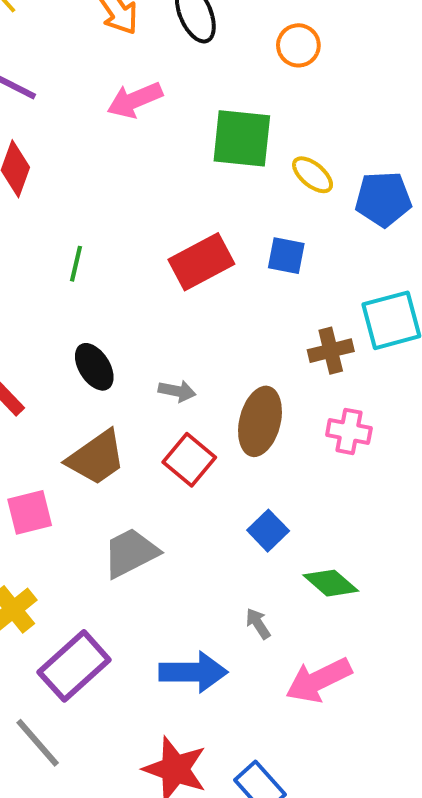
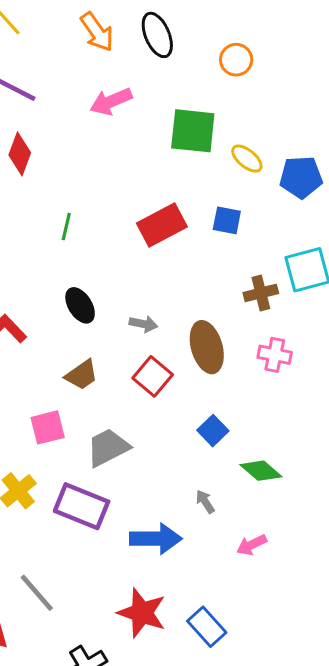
brown ellipse: (260, 421) -> (207, 347), turned -30
brown trapezoid: (96, 458) -> (82, 375), size x0.7
pink square: (30, 512) -> (48, 427), moved
purple rectangle: (74, 666) -> (82, 506), moved, turned 64
pink arrow: (319, 680) -> (252, 545), size x0.6

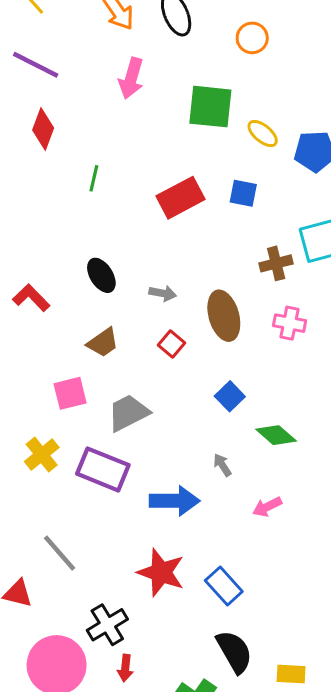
pink arrow: (111, 101) -> (131, 78), turned -51
green line: (66, 227) -> (94, 178), moved
red square: (153, 376) -> (172, 344), size x0.7

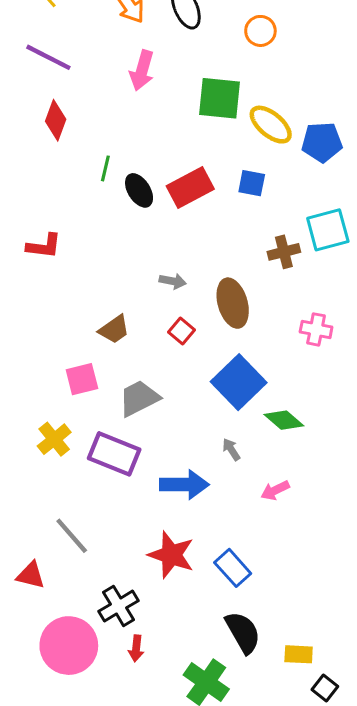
yellow ellipse: (263, 133) -> (271, 125), size x1.4
black ellipse: (101, 275) -> (139, 190), moved
red L-shape: (31, 298) -> (44, 246), moved, turned 141
pink cross: (290, 323) -> (316, 329), moved
blue square: (230, 396) -> (239, 382), size x1.8

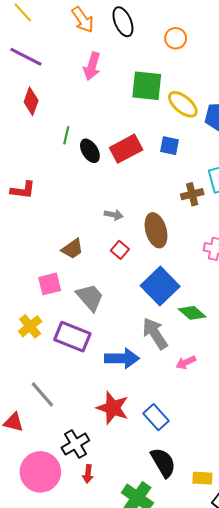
gray trapezoid: (139, 398) -> (90, 297), turned 76
gray arrow: (231, 449) -> (155, 334), size x2.0

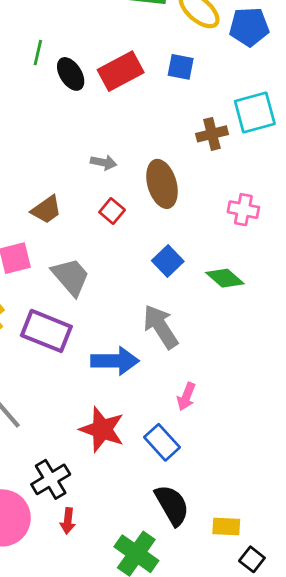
blue square: (160, 286) -> (168, 261), size x0.6
green diamond: (192, 313) -> (225, 278), moved
pink arrow: (186, 362) -> (186, 397), moved, turned -42

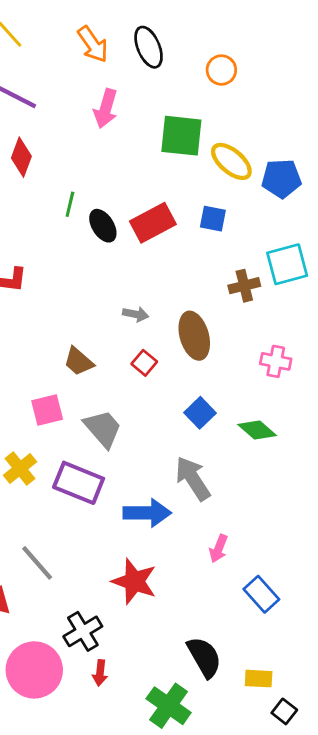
brown trapezoid: (46, 210) -> (79, 361), turned 76
blue rectangle: (162, 442) -> (261, 594), moved

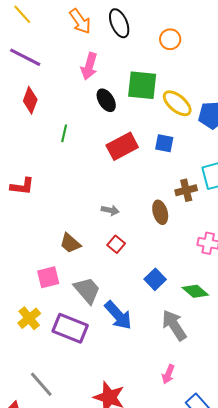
black ellipse: (103, 226) -> (106, 100), moved
brown ellipse: (194, 336) -> (160, 212), moved, size x0.7
gray arrow: (193, 479) -> (174, 325), moved
blue arrow: (147, 513) -> (118, 315), moved, turned 48

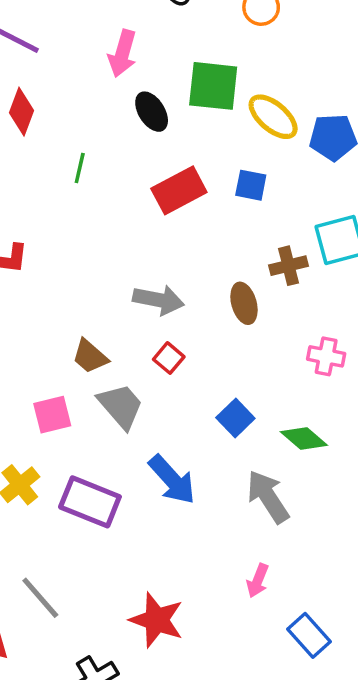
gray arrow: (110, 210) -> (158, 300), size x1.6
gray trapezoid: (87, 290) -> (121, 406), moved

